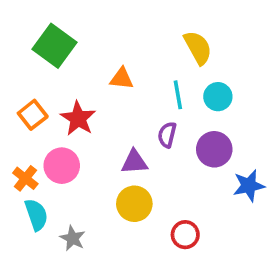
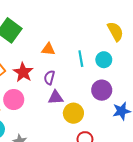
yellow semicircle: (198, 48) -> (115, 31), moved
purple semicircle: (167, 135) -> (49, 78), moved
yellow circle: (134, 204) -> (73, 113), moved

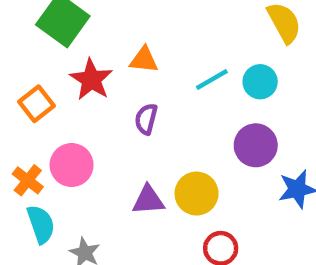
cyan line: (81, 59) -> (212, 80), turned 70
red star: (23, 72) -> (91, 80), moved
purple triangle: (56, 97) -> (148, 200), moved

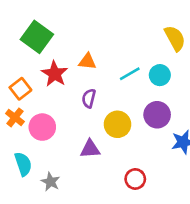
orange cross: (28, 180) -> (15, 117), moved
yellow circle: (197, 194) -> (117, 124), moved

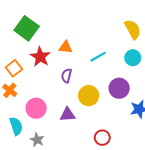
cyan circle: (160, 75) -> (133, 58), moved
pink circle: (42, 127) -> (36, 108), moved

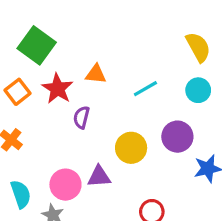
orange square: (14, 68) -> (18, 92), moved
purple semicircle: (67, 76) -> (81, 117), moved
pink circle: (36, 108) -> (65, 185), moved

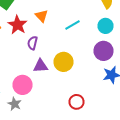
orange triangle: (96, 74) -> (42, 16), turned 40
purple circle: (177, 137) -> (104, 51), moved
purple triangle: (99, 177) -> (40, 66), moved

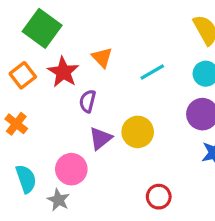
purple triangle: (40, 66) -> (100, 138), turned -35

